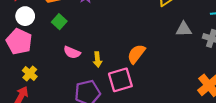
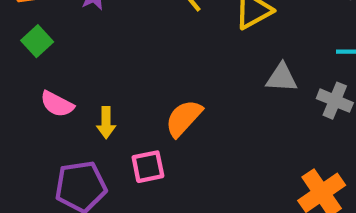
pink square: (120, 80) -> (148, 167), size x0.7

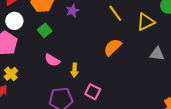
orange semicircle: (184, 118) -> (113, 47), moved
pink square: (148, 167) -> (93, 92), turned 35

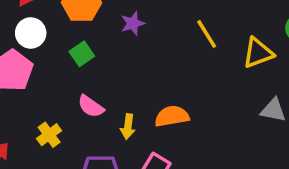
orange semicircle: (113, 47) -> (172, 116), moved, turned 30
yellow cross: (11, 74) -> (49, 135), moved

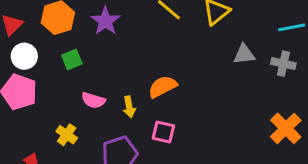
purple star: (133, 23) -> (105, 21), size x1.4
green square: (82, 54) -> (72, 60), turned 30

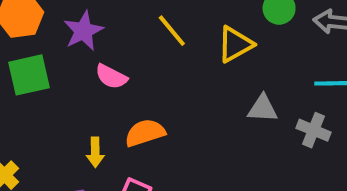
green square: (72, 60) -> (29, 75), size x1.5
pink semicircle: (93, 100) -> (111, 77), moved

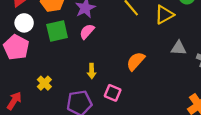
pink semicircle: (111, 77) -> (87, 31), moved, turned 105
orange semicircle: (145, 133) -> (136, 61), moved, turned -30

